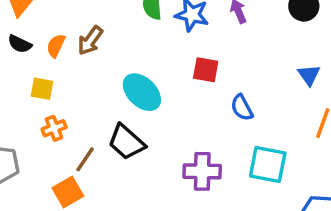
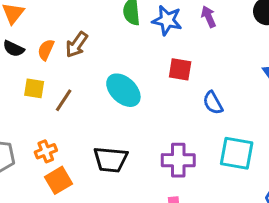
orange cross: (54, 128) -> (46, 151), moved
black trapezoid: (126, 142) -> (111, 160), moved, turned -36
brown line: (85, 159) -> (64, 100), moved

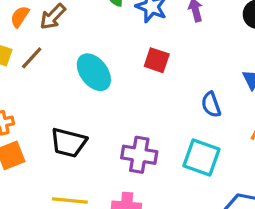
brown line: (64, 100) -> (32, 58), moved
blue semicircle: (213, 103) -> (211, 105), moved

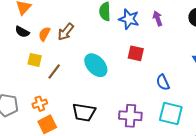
brown line: (32, 58) -> (54, 72), moved
blue semicircle: (211, 105) -> (163, 82), moved

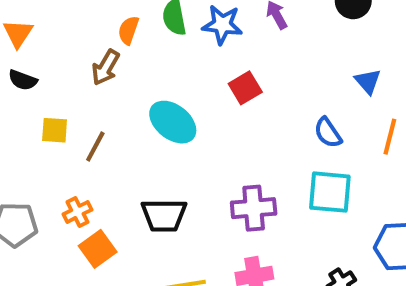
orange semicircle: (44, 34) -> (128, 30), moved
red square: (136, 53) -> (245, 88), turned -35
blue semicircle: (163, 82) -> (328, 133), moved

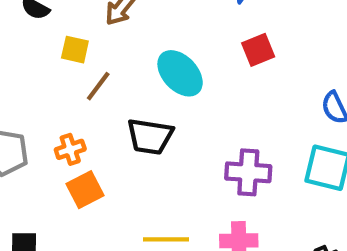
yellow square: (55, 130) -> (75, 50), moved
black trapezoid: (164, 215) -> (150, 136), moved

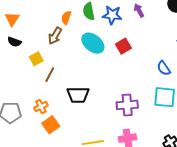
yellow square: (75, 50) -> (36, 59), turned -32
cyan ellipse: (180, 73) -> (93, 43), moved

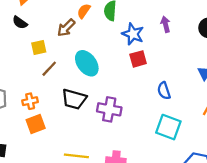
blue star: (112, 15) -> (133, 34), moved
cyan ellipse: (93, 43) -> (87, 63), moved
blue semicircle: (164, 68) -> (164, 91), moved
purple cross: (127, 105) -> (109, 109), moved

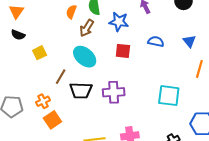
brown arrow: (66, 28) -> (87, 28), moved
red square: (138, 59) -> (123, 51), moved, turned 35
brown line: (49, 69) -> (61, 77), moved
blue semicircle: (164, 91) -> (156, 41), moved, turned 133

